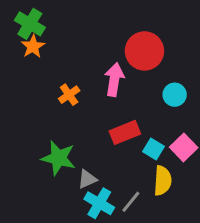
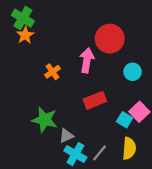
cyan square: (154, 149) -> (125, 120), moved
yellow semicircle: (163, 181) -> (129, 148), moved

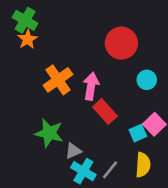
pink arrow: (87, 60) -> (91, 86), moved
orange cross: (53, 72) -> (58, 80), size x1.6
red rectangle: (95, 100) -> (105, 112), turned 70
cyan square: (125, 120) -> (138, 133), turned 35

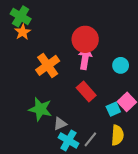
red circle: (121, 43) -> (85, 39), moved
pink arrow: (91, 86) -> (85, 58), moved

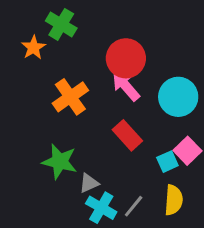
green cross: (21, 16) -> (61, 24), moved
pink arrow: (85, 58) -> (126, 86), turned -50
cyan circle: (121, 65) -> (178, 97), size x1.6

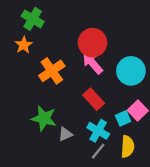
green cross: (61, 24) -> (33, 19), moved
orange star: (33, 48) -> (24, 45), moved
cyan cross: (101, 208) -> (98, 131), moved

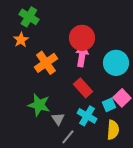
pink arrow: (93, 63) -> (82, 56), turned 50
gray triangle: (65, 134) -> (58, 119), turned -40
gray line: (98, 151) -> (68, 137), moved

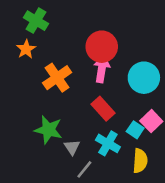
cyan square: (109, 105) -> (135, 130), turned -32

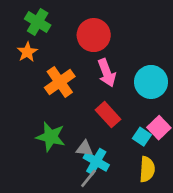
red circle: (102, 47) -> (94, 35), moved
pink arrow: (102, 69) -> (107, 73), turned 150
cyan cross: (108, 143) -> (96, 161), moved
gray triangle: (72, 147) -> (85, 148), moved, turned -49

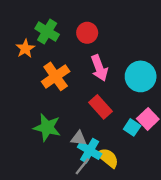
green cross: (38, 22) -> (47, 32), moved
red circle: (94, 35) -> (87, 33), size x0.7
yellow semicircle: (147, 169) -> (108, 158), moved, turned -55

